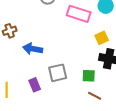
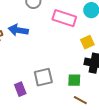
blue arrow: (33, 49) -> (18, 30), moved

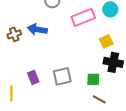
pink rectangle: (64, 18) -> (83, 17), turned -40
purple rectangle: (20, 89) -> (33, 77), moved

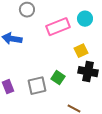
green square: (93, 79) -> (58, 78), moved, turned 32

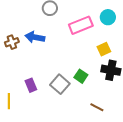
gray square: (37, 86) -> (60, 84), turned -36

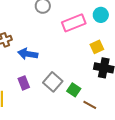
blue arrow: (35, 37) -> (28, 54), moved
green square: (81, 76) -> (74, 90), moved

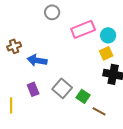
cyan circle: (101, 15) -> (108, 35), moved

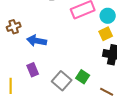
gray square: (62, 88) -> (62, 81), moved
brown line: (99, 111) -> (107, 92), moved

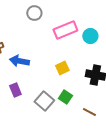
yellow square: (106, 34) -> (62, 68), moved

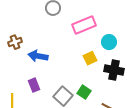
cyan circle: (90, 36) -> (109, 42), moved
yellow square: (62, 68) -> (90, 58), moved

